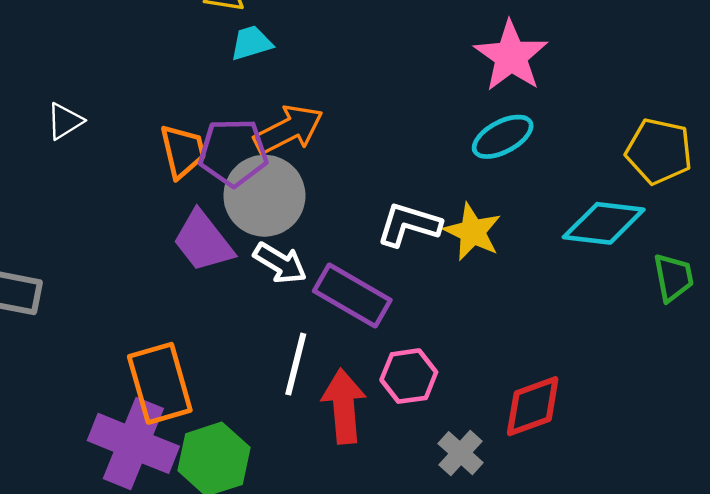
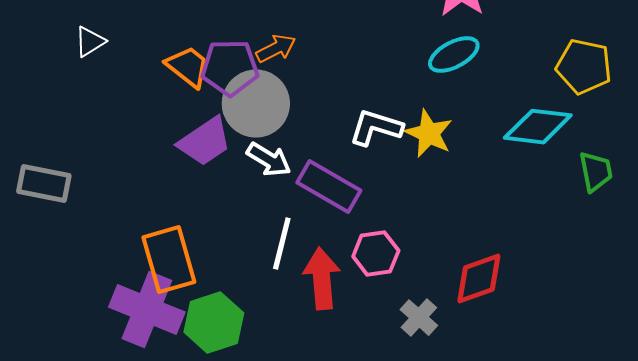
orange arrow: (289, 130) -> (276, 49), size x0.7
orange trapezoid: (183, 151) -> (188, 67), turned -39
purple trapezoid: (203, 241) -> (205, 142), turned -86

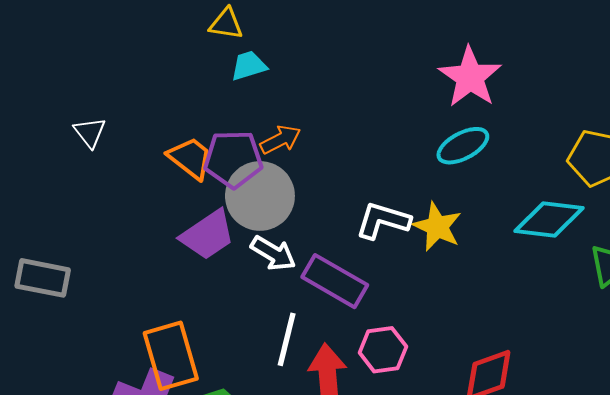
white triangle: (90, 42) -> (90, 132), turned -36

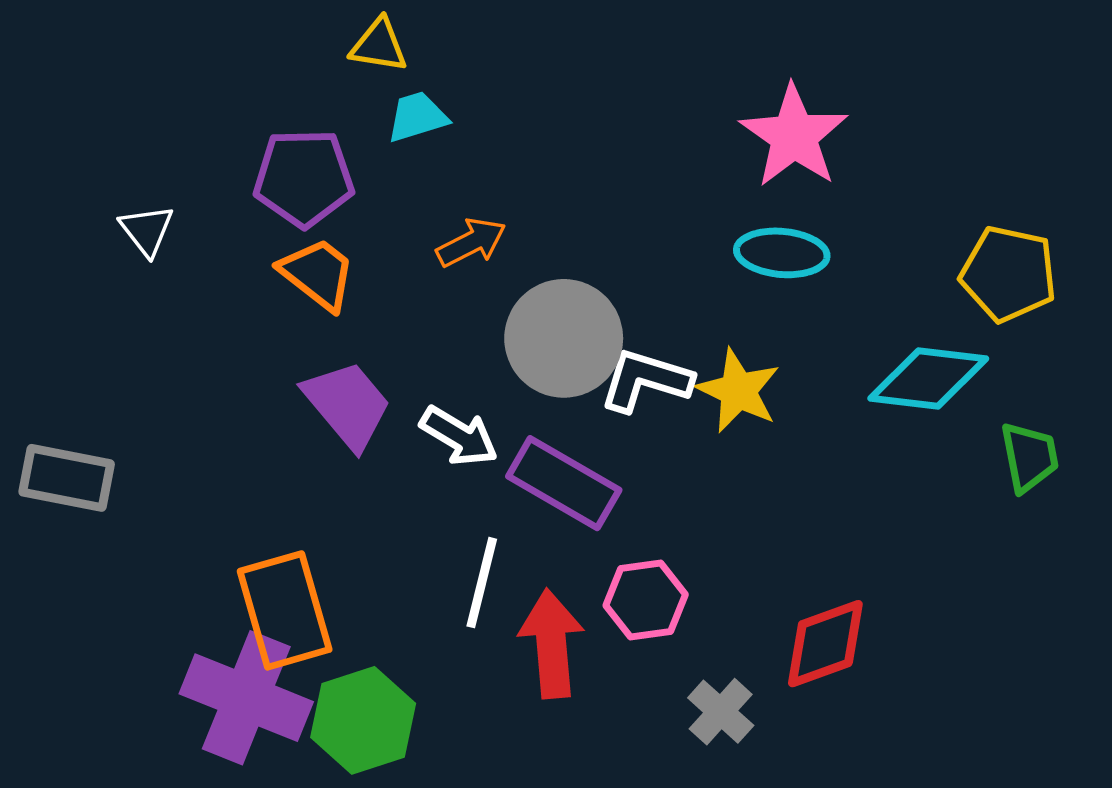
cyan ellipse: (463, 146) -> (782, 253), turned 33
purple pentagon: (233, 159) -> (304, 178), moved
gray circle: (260, 196) -> (564, 338), moved
purple trapezoid: (208, 235) -> (347, 405), turned -96

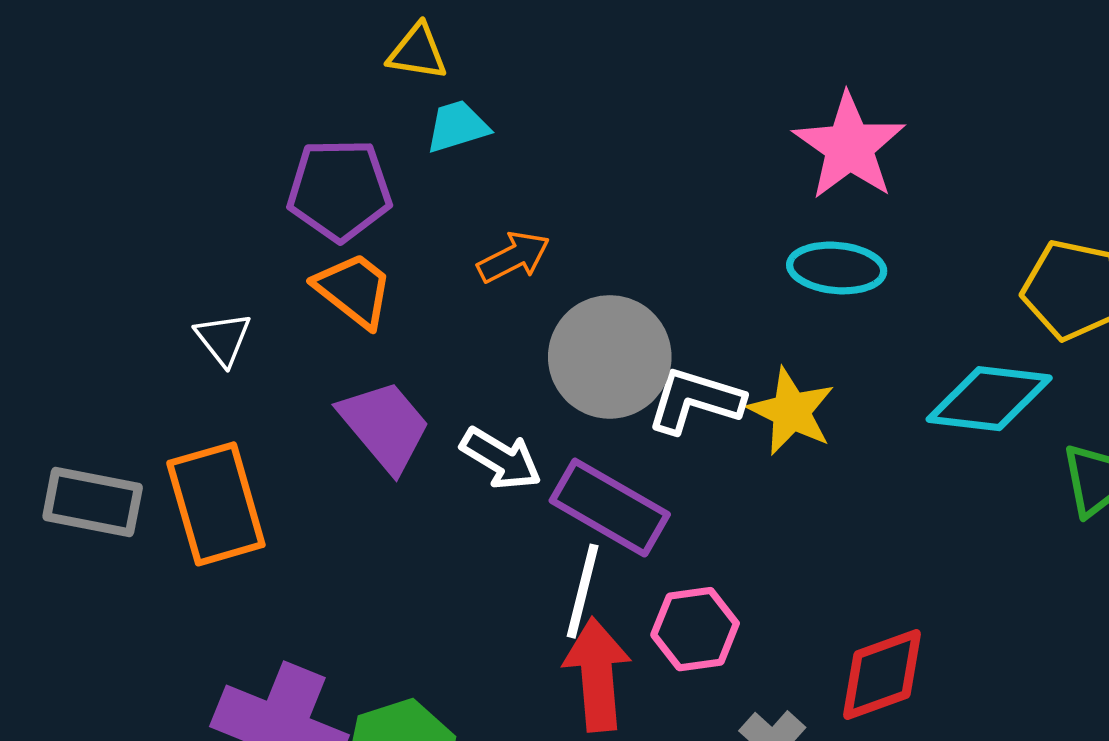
white triangle: (147, 230) -> (223, 339), moved
white line: (482, 583) -> (583, 591), moved
orange rectangle: (285, 610) -> (216, 504), moved

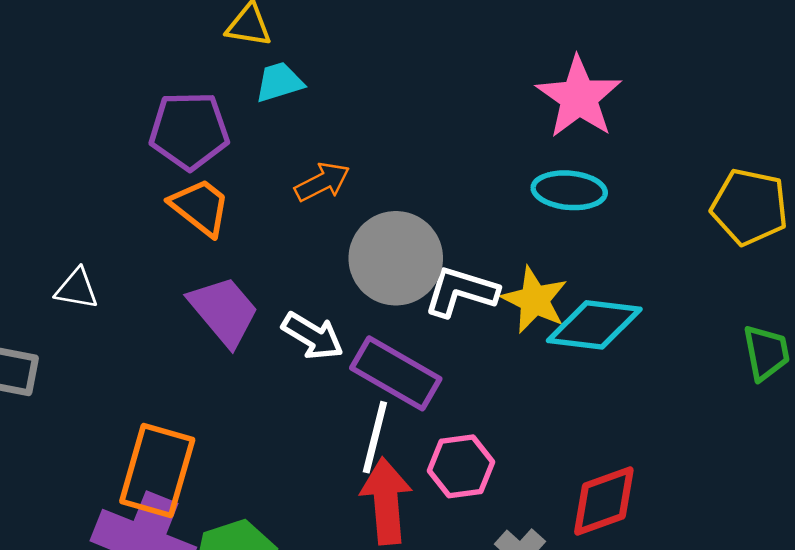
white triangle: (223, 339) -> (77, 289), moved, turned -42
cyan diamond: (989, 399) -> (594, 325), moved
orange rectangle: (216, 504) -> (157, 471), moved, turned 32

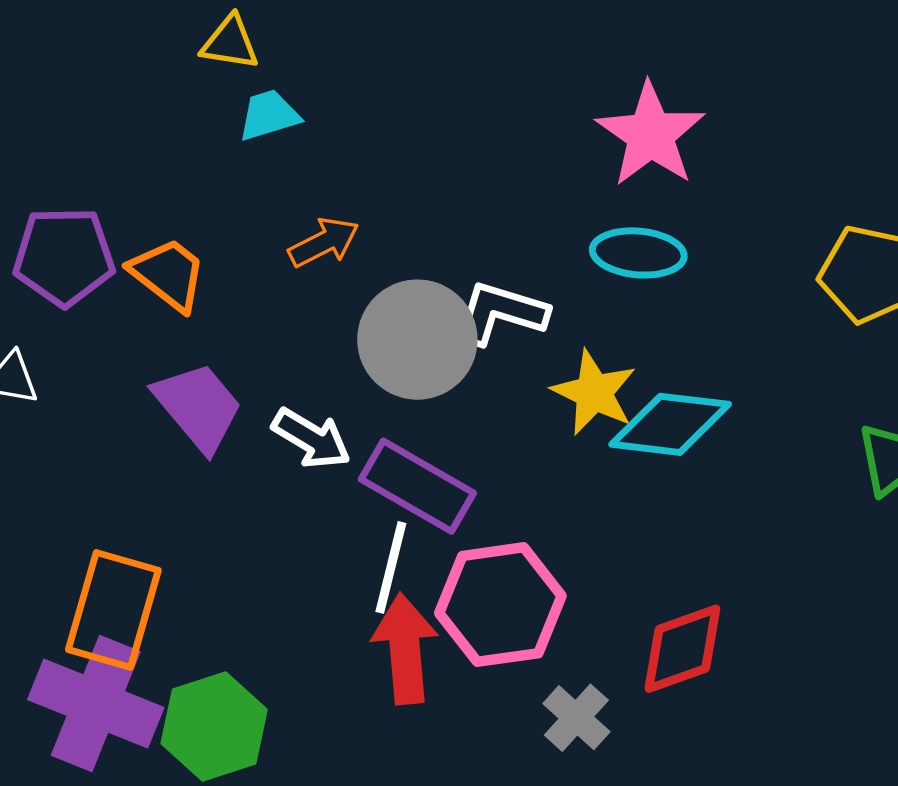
purple pentagon: (189, 131) -> (64, 256), moved
white L-shape: (461, 292) -> (500, 313), moved
pink hexagon: (461, 466) -> (500, 605), size x1.5

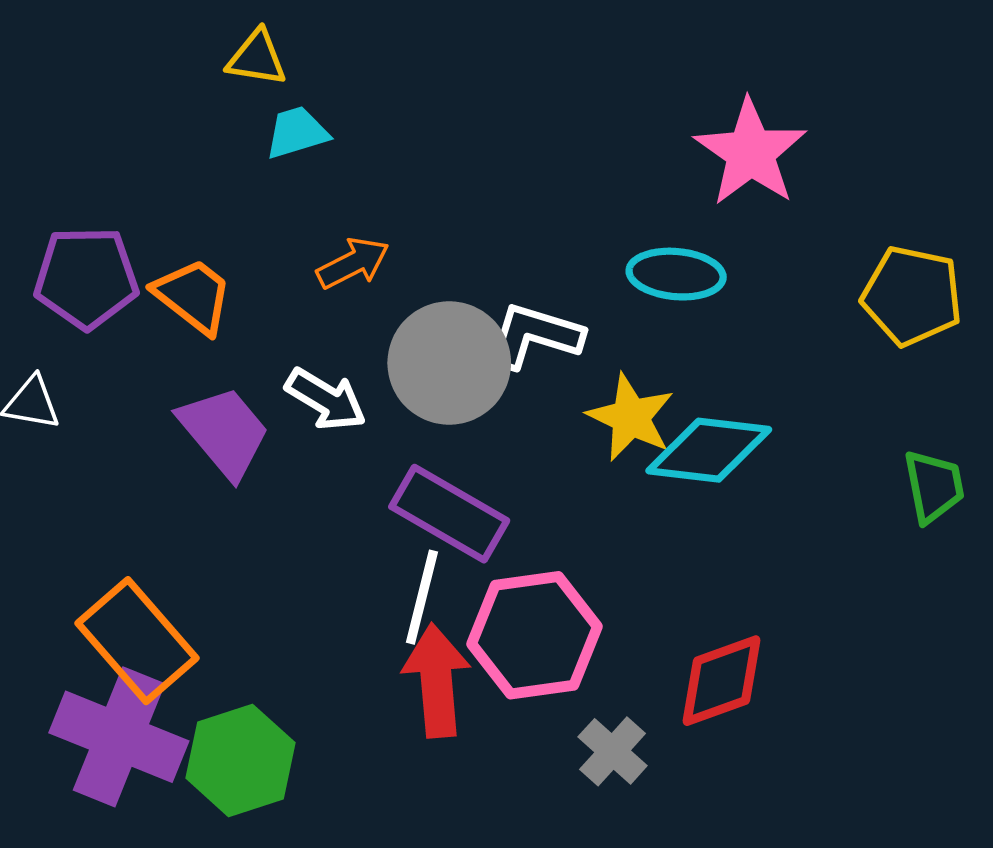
pink star: (651, 135) -> (750, 152), moved
white arrow: (311, 438) -> (326, 399), moved
orange rectangle: (113, 610) -> (137, 641), turned -57

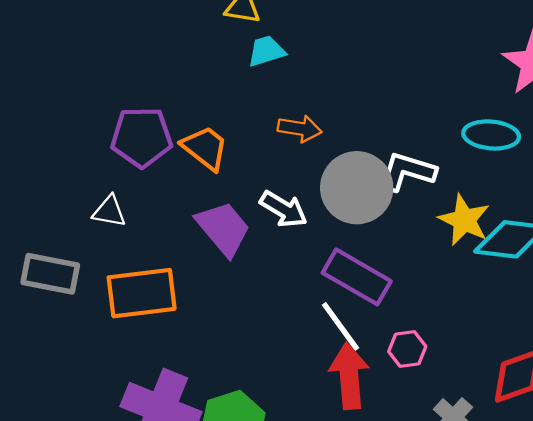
orange arrow: (353, 263) -> (300, 129), turned 36
white line: (422, 597) -> (341, 326), turned -50
pink hexagon: (535, 635) -> (407, 349), size x0.5
orange rectangle: (137, 641) -> (142, 293), moved, turned -56

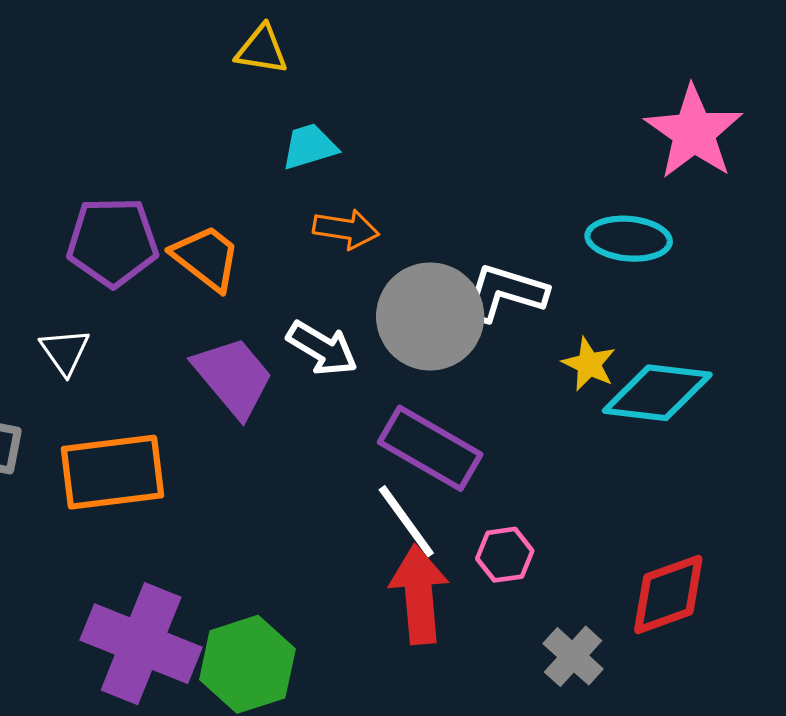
cyan trapezoid: (266, 51) -> (309, 147), moved
white triangle: (109, 211) -> (65, 351), turned 45
yellow star: (464, 220) -> (589, 364), size x0.7

